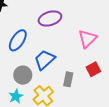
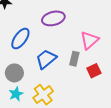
gray circle: (23, 75) -> (14, 73), moved
gray rectangle: (68, 79) -> (74, 59), moved

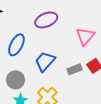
gray rectangle: (74, 59) -> (75, 69), moved, turned 64

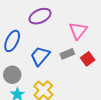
gray rectangle: (75, 69) -> (67, 54), moved

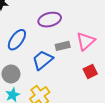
gray rectangle: (67, 54) -> (63, 46), moved

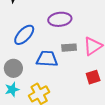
blue trapezoid: (43, 60) -> (47, 59), turned 35

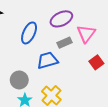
purple ellipse: (60, 19) -> (61, 19), moved
blue ellipse: (24, 35) -> (29, 33), moved

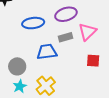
blue ellipse: (29, 33) -> (33, 23), turned 50
red square: (96, 62) -> (93, 61), turned 32

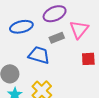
blue trapezoid: (47, 52) -> (39, 55), turned 30

